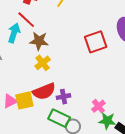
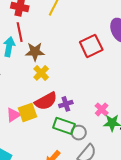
red line: (26, 20) -> (20, 32), turned 42

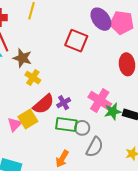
red square: (91, 46) -> (76, 41), turned -30
brown star: (35, 52) -> (22, 58), turned 30
pink cross: (102, 109) -> (100, 100), size x1.6

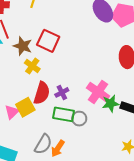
red square: (76, 41) -> (48, 41), moved
red semicircle: (44, 104) -> (42, 93), turned -35
gray semicircle: (95, 147) -> (43, 144), moved

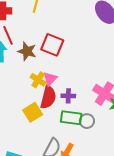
yellow cross: (32, 66) -> (38, 80), moved
purple cross: (62, 92) -> (68, 96), turned 32
pink triangle: (12, 112) -> (50, 79), moved

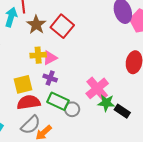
yellow cross: (38, 80) -> (38, 55), turned 35
purple cross: (68, 96) -> (50, 78), moved
red semicircle: (48, 97) -> (29, 102), moved, turned -130

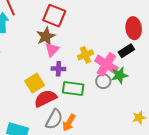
brown star: (36, 25) -> (46, 36), moved, turned 30
yellow cross: (38, 55) -> (85, 55), moved
gray circle: (72, 109) -> (103, 81), moved
black rectangle: (122, 111) -> (126, 51), moved, turned -49

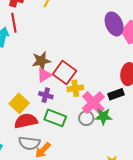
red square: (54, 16) -> (64, 73), moved
yellow square: (35, 83) -> (19, 103), turned -30
gray semicircle: (54, 119) -> (29, 143), turned 55

